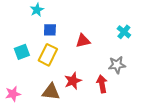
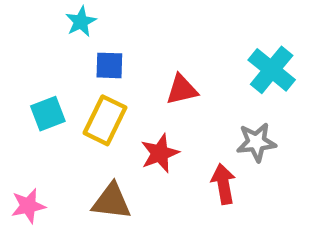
cyan cross: (124, 32) -> (272, 70), size x1.5
red star: (73, 81) -> (160, 153), moved

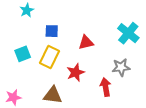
cyan star: (81, 22) -> (27, 10), moved

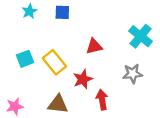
blue square: (52, 31) -> (62, 12), moved
yellow rectangle: (50, 57) -> (54, 62), turned -65
red arrow: (106, 87) -> (102, 100), moved

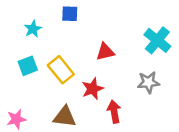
cyan star: (29, 11) -> (33, 29), moved

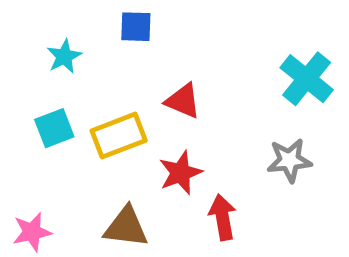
red triangle: (105, 52) -> (183, 101), moved, turned 36
yellow rectangle: (61, 70) -> (119, 136), turned -72

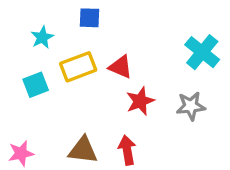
yellow rectangle: (119, 136) -> (78, 67), moved
red star: (180, 173) -> (140, 101), moved
red arrow: (223, 217) -> (127, 150), moved

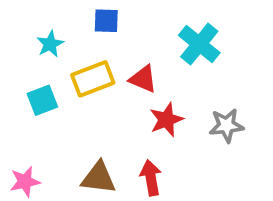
cyan cross: (202, 52) -> (199, 44), moved

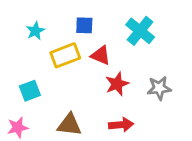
blue square: (106, 21) -> (84, 25), moved
cyan square: (42, 100) -> (30, 91), moved
red arrow: (151, 178) -> (121, 125), moved, turned 95

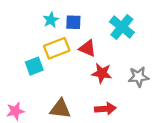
cyan star: (35, 31) -> (51, 20), moved
red star: (117, 84) -> (102, 73), turned 30
cyan square: (30, 91) -> (34, 66), moved

